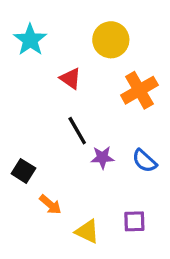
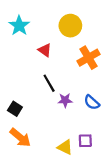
orange arrow: (50, 205) -> (20, 138), moved, size x1.5
yellow triangle: (87, 231) -> (65, 147), moved

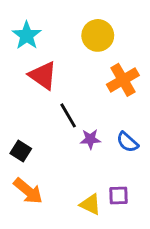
red triangle: (45, 50) -> (43, 75), moved, size x1.5

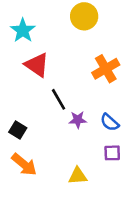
yellow circle: (98, 35) -> (84, 16), moved
purple square: (118, 195) -> (112, 153), moved
yellow triangle: (90, 204) -> (78, 176), turned -30

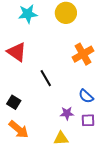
cyan star: (23, 30) -> (28, 14), moved, turned 30
red triangle: (37, 65) -> (17, 52), moved
purple star: (78, 120) -> (67, 113), moved

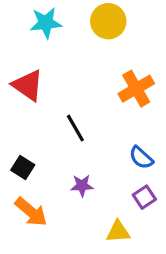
purple star: (67, 113) -> (82, 186), moved
purple square: (88, 120) -> (144, 197), turned -32
yellow triangle: (61, 138) -> (118, 232), moved

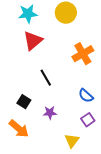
red triangle: (28, 85) -> (33, 41), moved, turned 45
black square: (23, 168) -> (24, 102), moved
yellow triangle: (118, 232) -> (72, 141), turned -49

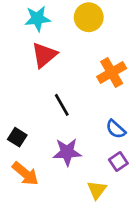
black square: (24, 102) -> (17, 137), moved
purple star: (50, 113) -> (67, 152), size x1.5

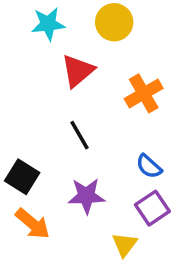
red triangle: (44, 55) -> (78, 71), moved
black square: (17, 137) -> (22, 177), size x1.4
purple square: (118, 161) -> (152, 208), size x1.4

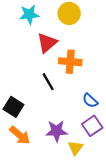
orange cross: (144, 93) -> (70, 62), moved, turned 35
purple star: (86, 196) -> (57, 131), moved

